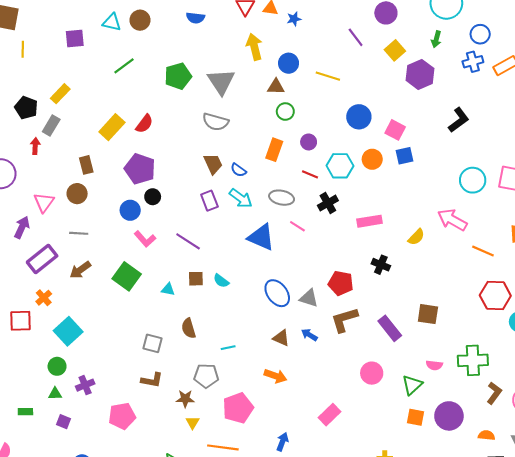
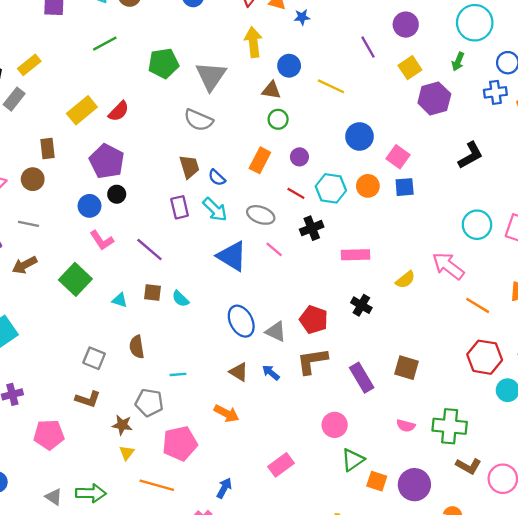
green triangle: (412, 385) -> (353, 460), moved
brown L-shape: (494, 393) -> (468, 466), turned 75

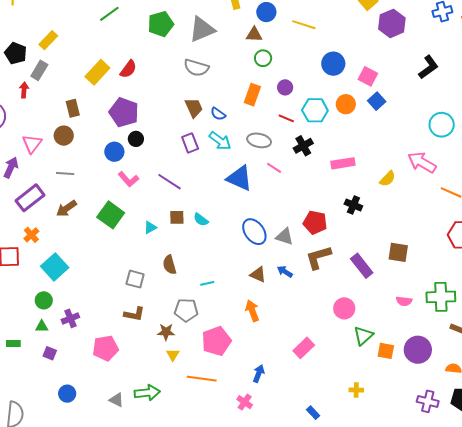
gray triangle: (211, 76) -> (202, 29), turned 40
blue square: (405, 187) -> (377, 101), turned -30
cyan triangle: (120, 300) -> (150, 227), turned -40
orange arrow: (227, 413) -> (252, 311), turned -130

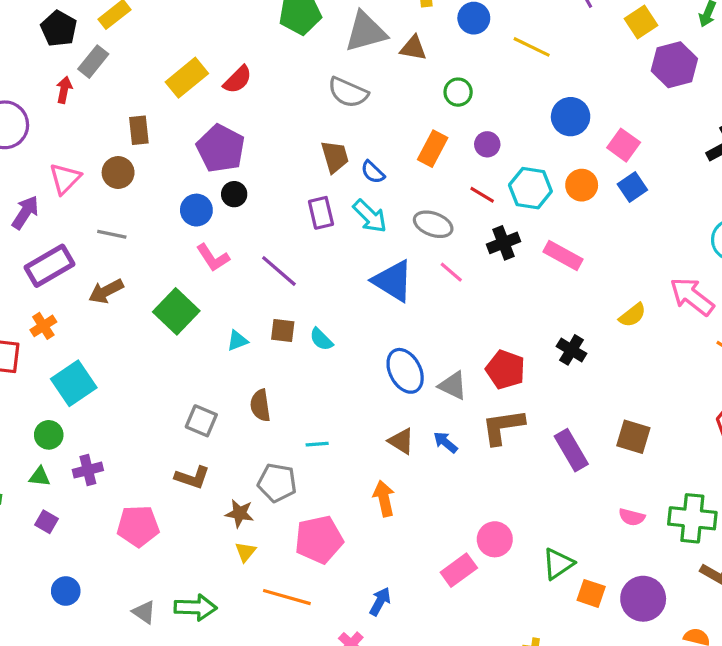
brown triangle: (254, 35) -> (413, 48), moved
pink rectangle: (343, 163) -> (563, 255), moved, turned 30
pink circle: (344, 308) -> (495, 539), moved

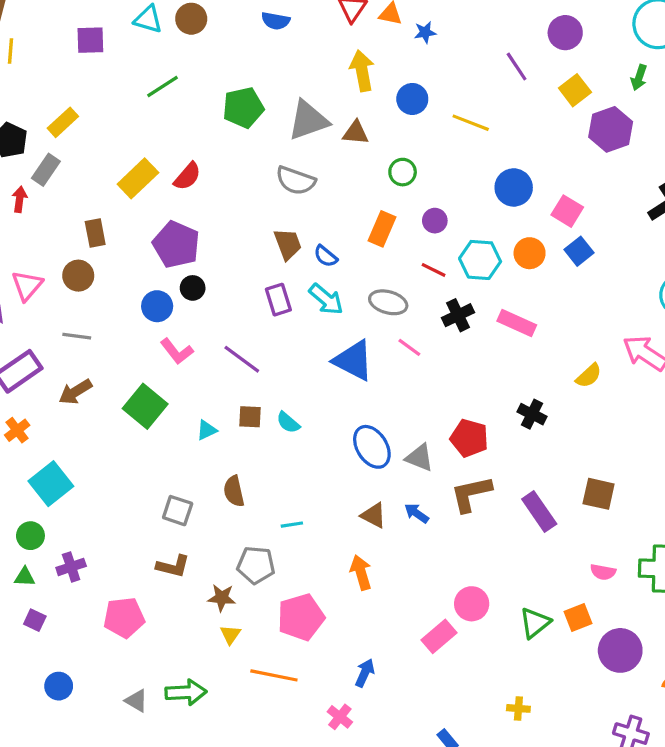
orange square: (591, 593) -> (578, 618), moved, turned -36

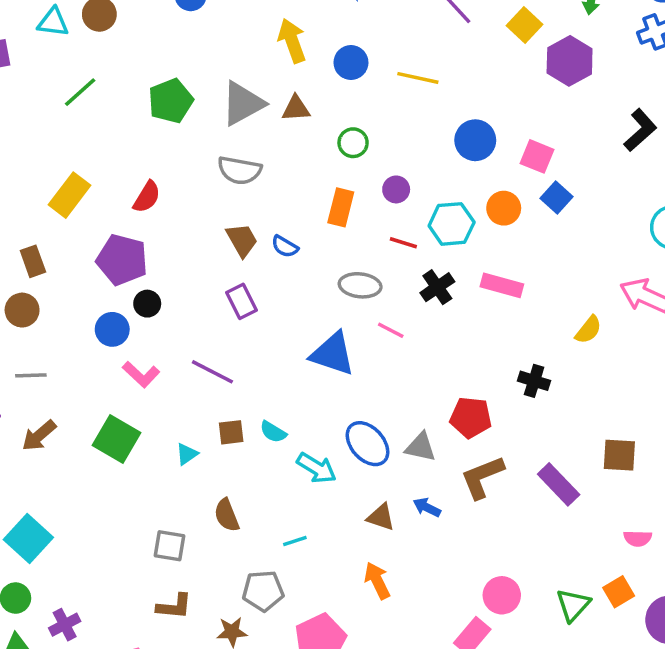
red semicircle: (187, 176) -> (147, 197), moved
cyan arrow: (326, 299) -> (317, 468), moved

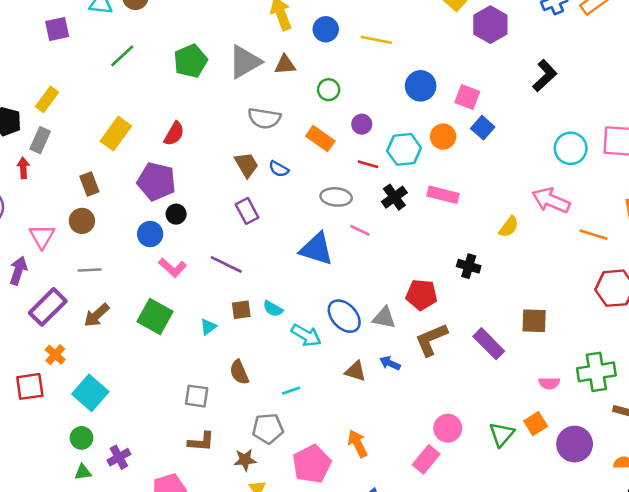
gray semicircle: (239, 170) -> (264, 118), moved
orange rectangle: (341, 207) -> (320, 139), turned -68
orange arrow: (377, 581) -> (358, 444), moved

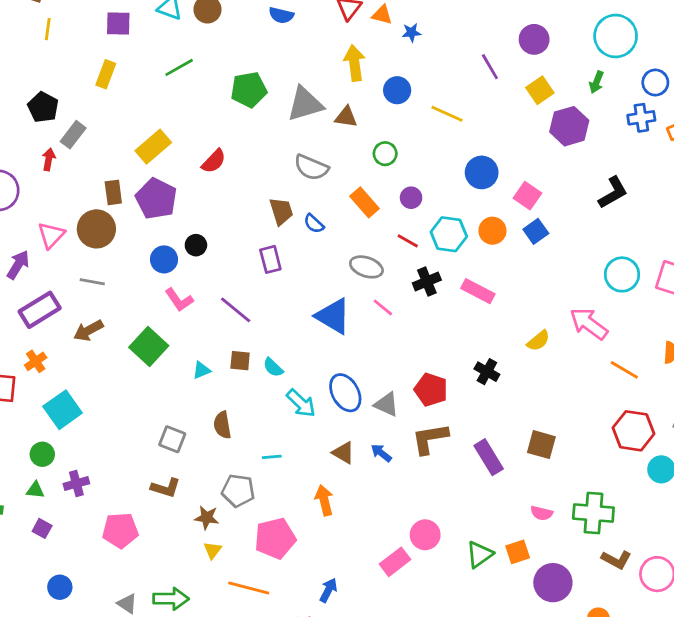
yellow rectangle: (47, 99) -> (106, 74), moved, turned -30
purple pentagon: (156, 181) -> (156, 199), moved
brown circle: (82, 221) -> (96, 229), size x1.4
orange arrow: (358, 444) -> (324, 500), moved

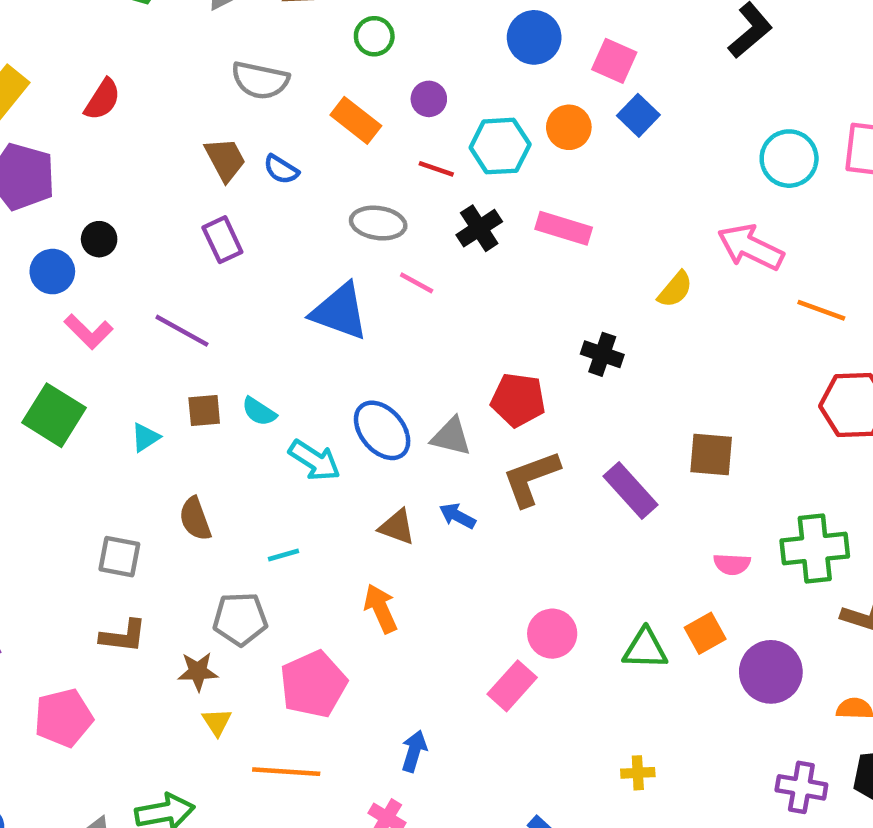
green triangle: (480, 554) -> (645, 649), turned 48

